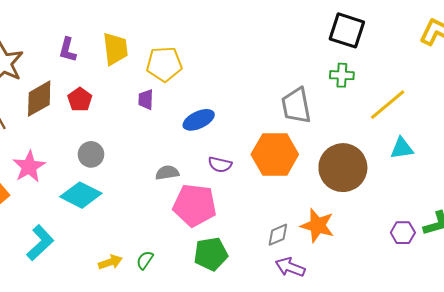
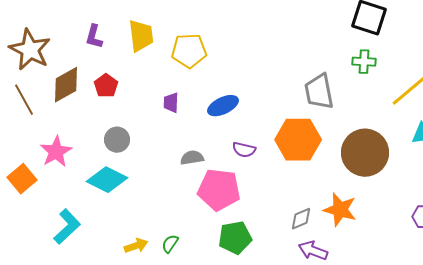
purple trapezoid: (146, 100) -> (171, 103), moved

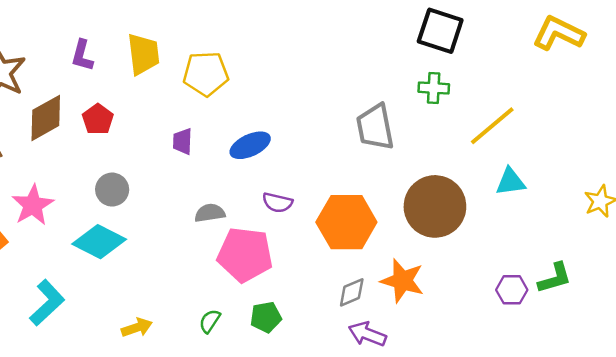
orange hexagon: (298, 140) -> (346, 222), moved
green pentagon: (235, 238) -> (266, 317), size x0.7
green semicircle: (170, 244) -> (210, 321), moved

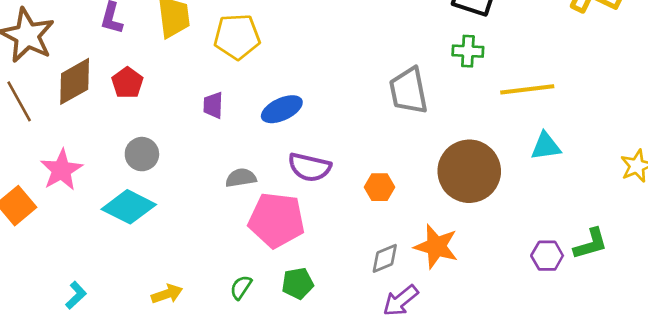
yellow line: (492, 126) -> (527, 89), turned 33
purple semicircle: (277, 203) -> (310, 167), size x1.4
orange hexagon: (346, 222) -> (379, 187), size x0.5
cyan L-shape: (47, 303) -> (76, 295), moved, size x0.6
purple arrow: (367, 334) -> (401, 301), turned -60

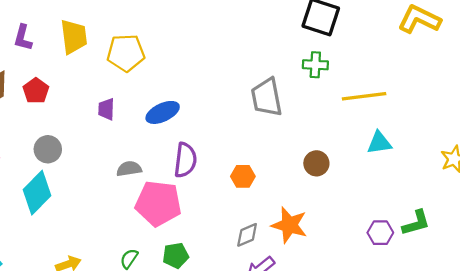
purple semicircle: (310, 167) -> (185, 160), turned -96
brown circle: (469, 171) -> (316, 163), size x0.5
cyan diamond: (129, 207) -> (37, 193), turned -72

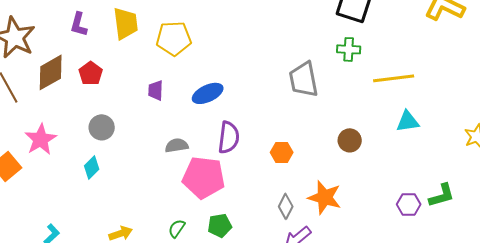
cyan diamond: (37, 193) -> (92, 167), size x0.6
gray diamond: (247, 235) -> (286, 206), turned -40

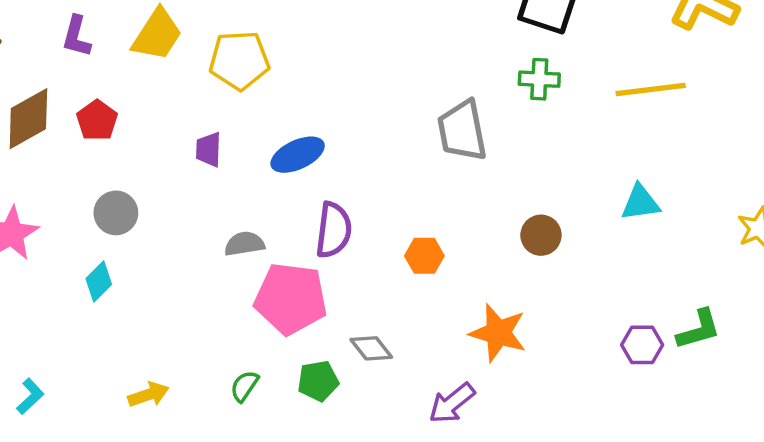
yellow trapezoid: (126, 23) -> (157, 35), turned 40
yellow line: (394, 78) -> (651, 89), moved
gray diamond: (286, 206) -> (371, 348), moved, turned -65

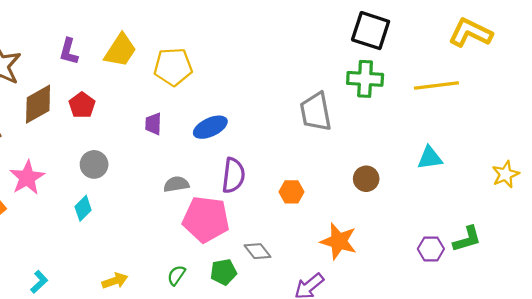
green cross: (539, 79) -> (365, 79), size x1.4

